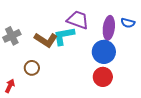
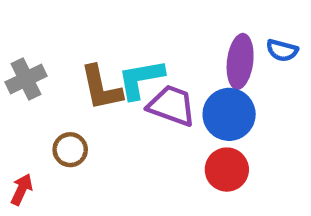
purple trapezoid: (78, 20) -> (172, 106), moved
brown L-shape: (46, 40) -> (101, 88), turned 45

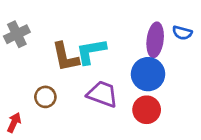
gray cross: (26, 79) -> (17, 34), moved
purple trapezoid: (172, 106) -> (102, 94), moved

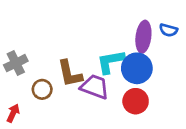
gray cross: (17, 34) -> (16, 63), moved
cyan L-shape: (91, 51) -> (111, 62), moved
brown L-shape: (65, 57) -> (70, 74), moved

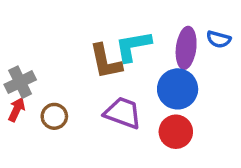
cyan L-shape: (111, 62) -> (133, 46), moved
brown L-shape: (70, 74) -> (106, 62), moved
red arrow: (13, 113) -> (17, 109), moved

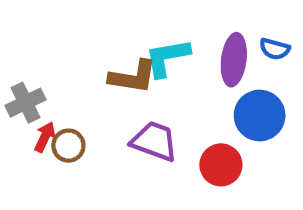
brown L-shape: (106, 62) -> (133, 77), turned -69
blue circle: (178, 89) -> (260, 116), moved
red arrow: (17, 109) -> (45, 137), moved

